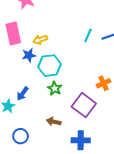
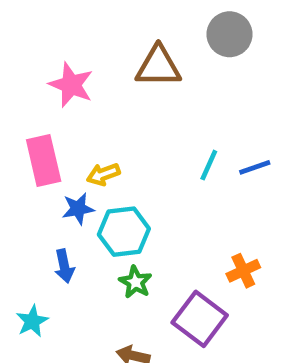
blue arrow: (23, 94) -> (64, 266), moved, turned -48

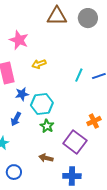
brown triangle: (158, 66) -> (57, 16), moved
yellow arrow: (103, 174) -> (39, 64), moved
blue arrow: (64, 266) -> (16, 119), turned 40

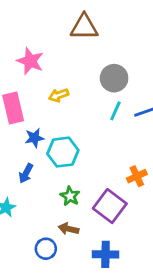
gray circle: (88, 18) -> (114, 78), moved
green star: (47, 126) -> (70, 196), moved
blue circle: (14, 172) -> (46, 249), moved

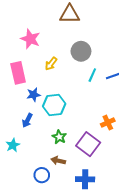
gray circle: (114, 78) -> (81, 51), moved
yellow arrow: (59, 95) -> (51, 64), turned -32

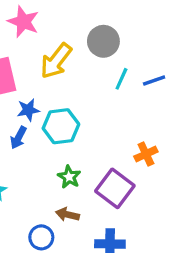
yellow arrow: (51, 64) -> (56, 61), size x1.6
blue arrow: (27, 120) -> (18, 138), moved

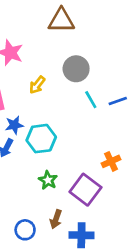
yellow arrow: (56, 61) -> (37, 85), size x0.6
cyan line: (121, 79) -> (91, 100), turned -54
brown arrow: (67, 215) -> (56, 219), moved, turned -84

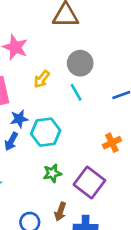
cyan line: (91, 100) -> (76, 92), moved
orange cross: (111, 161) -> (112, 143), moved
green star: (48, 180) -> (52, 173), turned 30

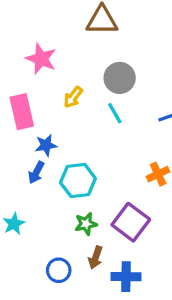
cyan hexagon: (46, 132) -> (78, 181), moved
green star: (52, 173) -> (86, 224), moved

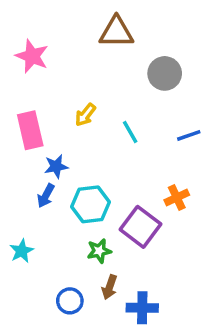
pink star: (41, 59) -> (32, 56), moved
gray circle: (120, 78) -> (165, 73), moved
purple square: (131, 222) -> (141, 227), moved

